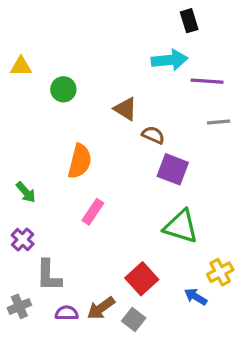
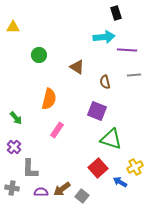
yellow triangle: (21, 66) -> (13, 27), moved
brown semicircle: (153, 135) -> (105, 82), moved, turned -128
purple square: (173, 169) -> (97, 111), moved
red square: (142, 279) -> (98, 168), moved
gray cross: (19, 306) -> (12, 188), turned 32

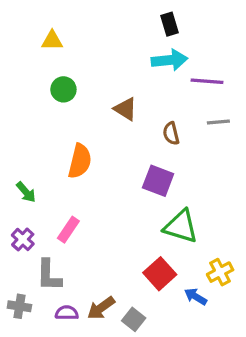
black rectangle: (116, 13) -> (169, 24), moved
yellow triangle: (13, 27) -> (52, 40), moved
pink rectangle: (57, 130) -> (68, 230), moved

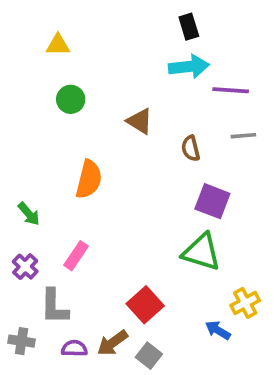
purple square: (158, 181) -> (212, 201), moved
red square: (160, 274) -> (145, 305), moved

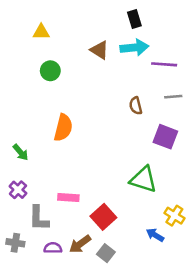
brown triangle: (140, 121) -> (99, 50), moved
purple square: (212, 201) -> (165, 137), moved
pink rectangle: (76, 256) -> (68, 198), moved, turned 60
yellow cross: (245, 303) -> (174, 216), turned -30

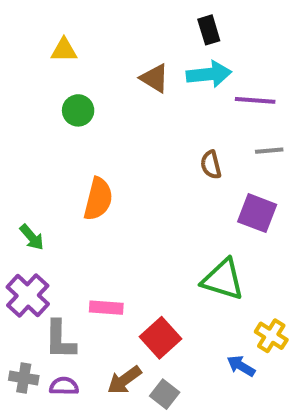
purple cross: (18, 190) -> (28, 296), size x1.5
purple semicircle: (53, 248) -> (64, 386), moved

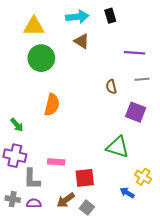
yellow triangle: (64, 50) -> (34, 26), size x1.5
cyan arrow: (209, 74) -> (77, 17), moved
green circle: (78, 110) -> (41, 58), size x1.6
purple cross: (28, 296) -> (15, 156), turned -30
red square: (161, 338) -> (85, 178), turned 36

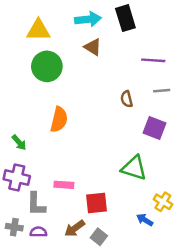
black rectangle: (110, 16) -> (125, 18), size x1.5

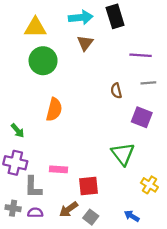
brown triangle: (93, 47) -> (85, 43), turned 35
green triangle: (134, 168) -> (123, 154), turned 35
blue arrow: (145, 220) -> (132, 216), moved

